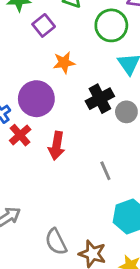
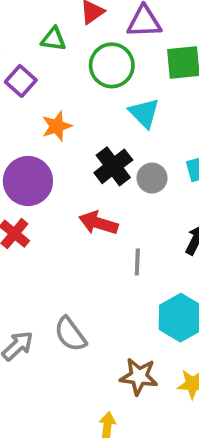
red arrow: (57, 146) -> (98, 223), moved, turned 108
gray line: (105, 171) -> (137, 262), turned 36
gray semicircle: (56, 242) -> (70, 334), moved

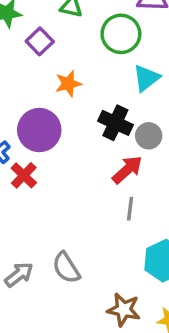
cyan triangle: (144, 113) -> (146, 78), turned 32
black cross: (113, 166) -> (115, 123), turned -32
red arrow: (98, 223) -> (127, 170), moved, turned 116

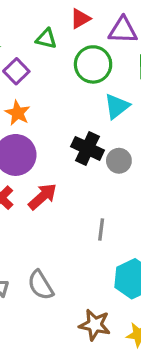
orange star: (68, 84) -> (18, 113), moved, turned -30
red arrow: (127, 170) -> (43, 197), moved

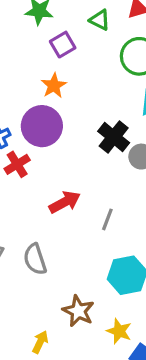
red arrow: (43, 197) -> (65, 202), moved

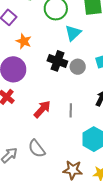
orange star: (54, 86) -> (24, 41), moved

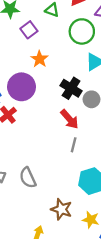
red arrow: (42, 109) -> (69, 119), moved, turned 84

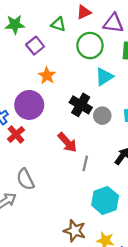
red arrow: (69, 119) -> (67, 142), moved
gray semicircle: (28, 178) -> (25, 179), moved

